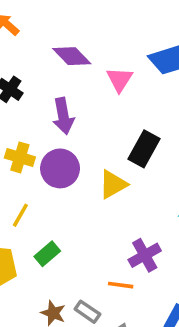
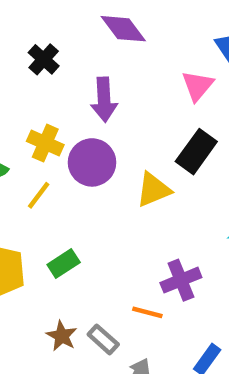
pink triangle: (120, 79) -> (198, 86), moved
yellow line: (20, 215) -> (39, 195), moved

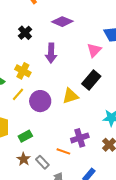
purple diamond: (123, 29) -> (62, 22), turned -35
purple circle: (92, 162) -> (40, 101), moved
green rectangle: (64, 263) -> (25, 136), moved

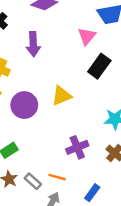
black rectangle: (91, 80) -> (99, 66), moved
orange line: (63, 151) -> (57, 177), moved

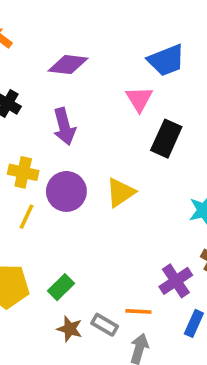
purple circle: (24, 105) -> (66, 191), moved
purple cross: (77, 147) -> (176, 281), moved

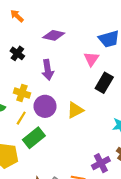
green rectangle: (61, 287) -> (34, 138), moved, size x1.5

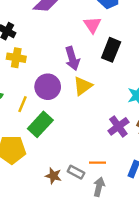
purple arrow: (48, 70) -> (72, 58), moved
yellow cross: (22, 93) -> (16, 58), moved
purple cross: (101, 163) -> (118, 126), moved

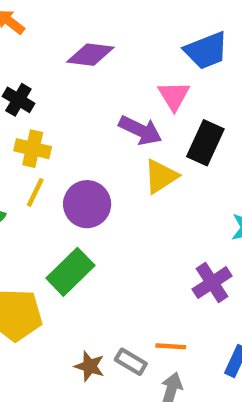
purple arrow: (72, 58) -> (140, 130), moved, turned -50
yellow triangle: (83, 86) -> (161, 176), moved
yellow line: (22, 104) -> (35, 192), moved

